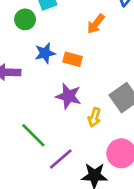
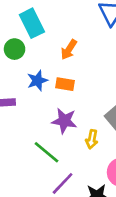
orange arrow: (96, 24) -> (69, 50), moved
green line: (33, 135) -> (46, 152), moved

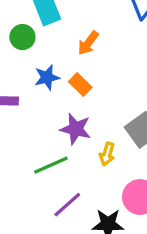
orange rectangle: (65, 84) -> (80, 84), turned 30
green line: (46, 152) -> (51, 165), turned -68

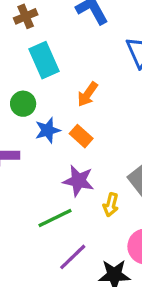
green circle: (22, 37) -> (23, 104), moved

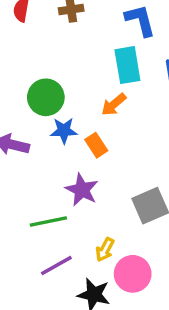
cyan rectangle: (44, 60) -> (127, 65), moved
green circle: (23, 104) -> (46, 97), size x1.4
yellow arrow: (111, 205) -> (105, 250), moved

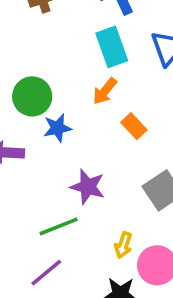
orange rectangle: (96, 145) -> (134, 126), moved
purple line: (56, 266) -> (46, 273), moved

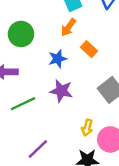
blue star: (57, 128) -> (58, 59), moved
green line: (59, 226) -> (23, 104), moved

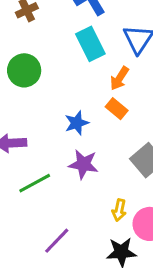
orange arrow: (68, 27) -> (120, 78), moved
green circle: (21, 34) -> (24, 70), moved

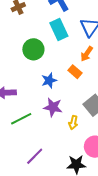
green circle: (24, 70) -> (33, 49), moved
orange arrow: (120, 78) -> (87, 54), moved
yellow arrow: (119, 210) -> (73, 122), moved

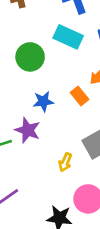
cyan rectangle: (59, 30) -> (68, 37), turned -50
purple star: (53, 107) -> (28, 130), moved

